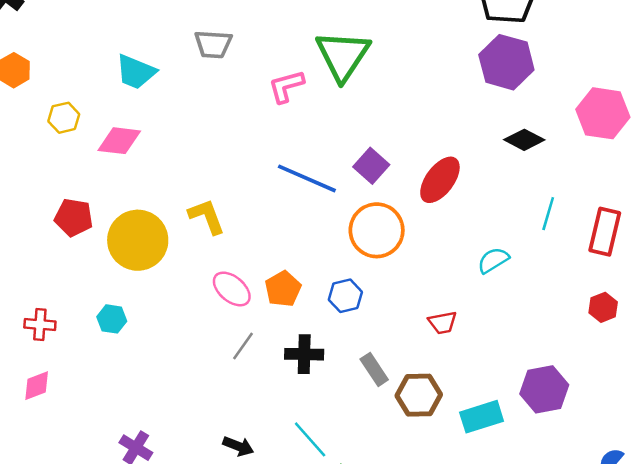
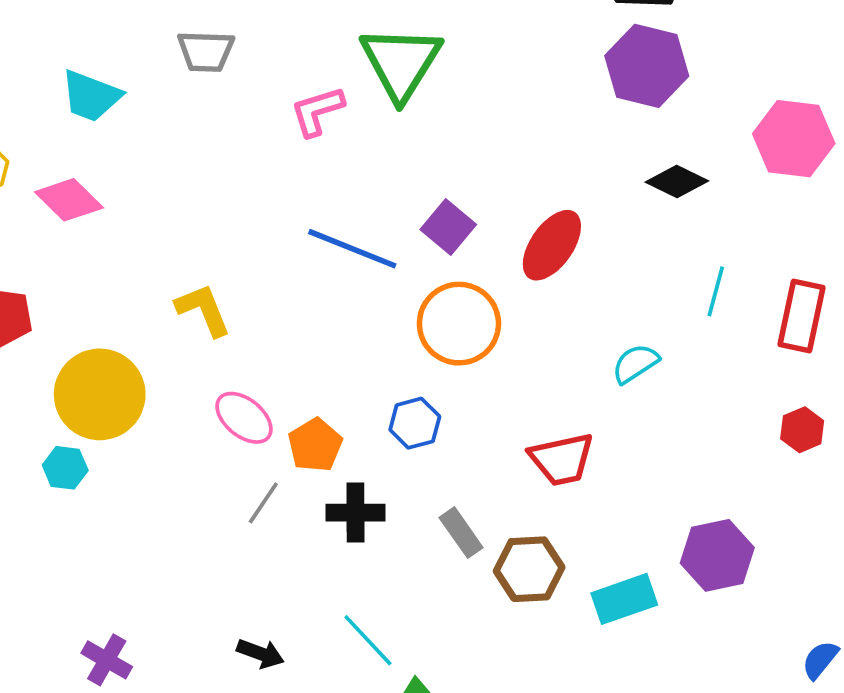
pink diamond: (119, 141) -> (69, 200), turned 39
yellow circle: (138, 240) -> (100, 394), moved
orange pentagon: (283, 289) -> (315, 445), moved
red trapezoid: (442, 323) -> (562, 459), size x1.5

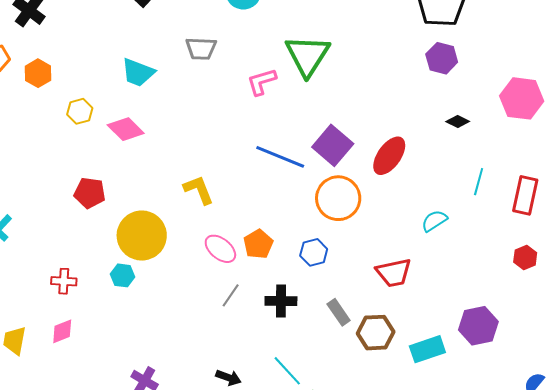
purple hexagon: (647, 66) -> (442, 58), size x0.7
black diamond: (677, 182) -> (458, 121), size x0.7
purple square: (448, 227) -> (333, 145), size x1.4
orange pentagon: (315, 445) -> (258, 244), moved

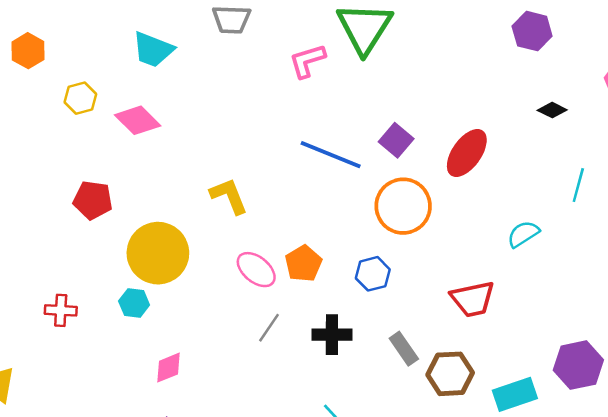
purple square: (333, 145) -> (396, 140), size x0.7
pink diamond: (62, 331) -> (169, 368), moved

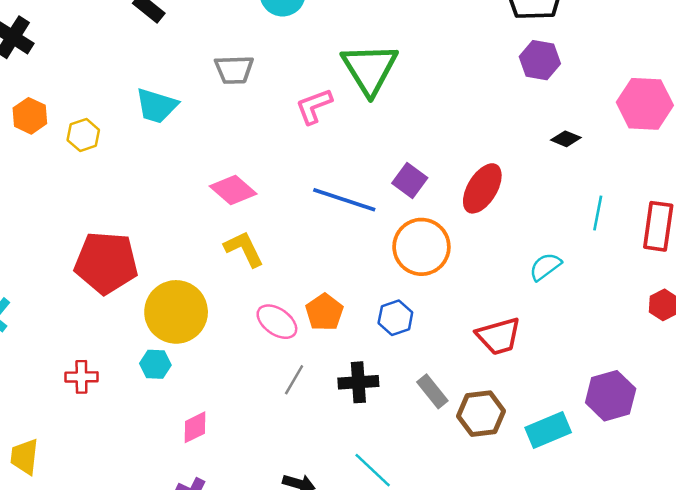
yellow hexagon: (80, 98) -> (83, 135), moved
pink diamond: (138, 120) -> (233, 190), moved
red pentagon: (93, 200) -> (106, 263), size x1.6

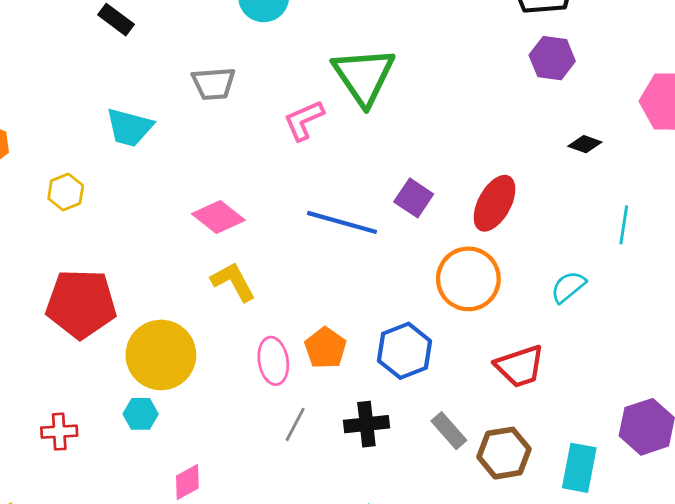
yellow hexagon: (83, 135) -> (66, 192), moved
orange circle: (421, 247) -> (468, 279), moved
blue hexagon: (395, 318) -> (404, 351), size x1.4
pink ellipse: (277, 322) -> (273, 361), turned 48
cyan rectangle: (548, 430) -> (579, 468), turned -54

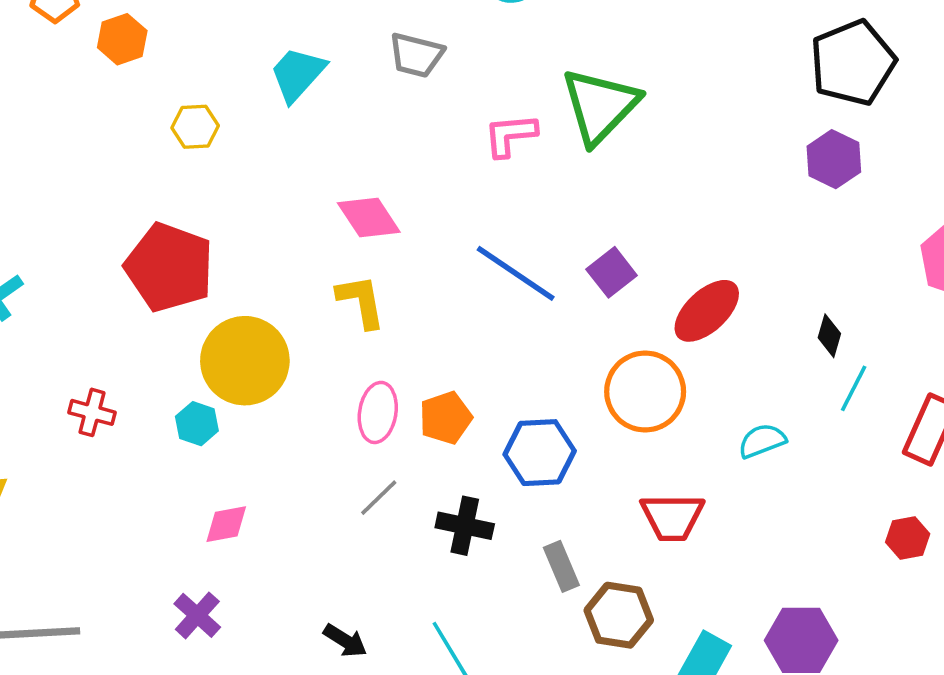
cyan trapezoid: (129, 127) -> (298, 74), turned 99
black diamond: (585, 144) -> (829, 336), moved, turned 68

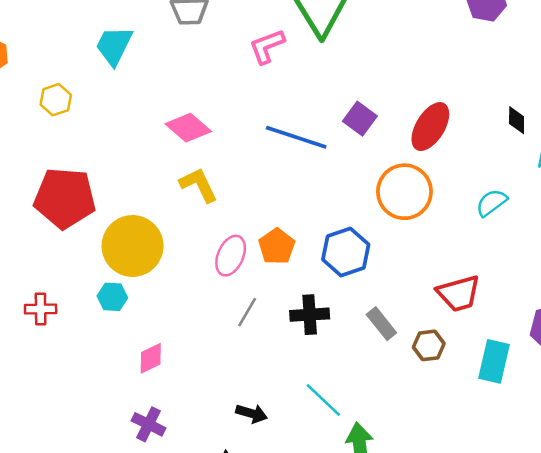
pink ellipse: (378, 412) -> (231, 256), turned 30
red trapezoid: (672, 517) -> (459, 293), moved
brown hexagon: (619, 615) -> (429, 345), size x0.7

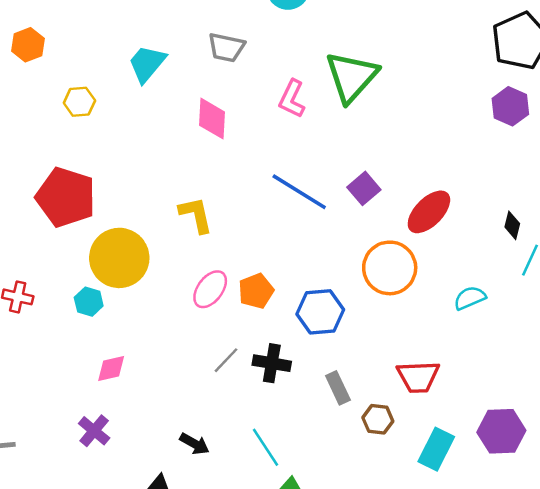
pink L-shape: (267, 46) -> (292, 99), turned -57
pink diamond: (188, 128) -> (212, 119), moved, turned 39
gray line: (247, 312) -> (226, 360), moved

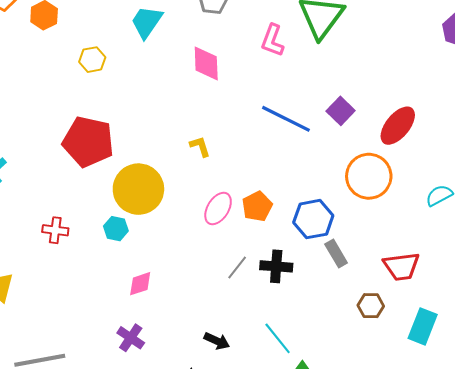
yellow L-shape: (196, 215) -> (200, 146), size x0.7
gray rectangle: (338, 388) -> (336, 253), moved

